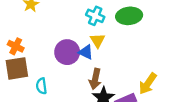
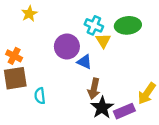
yellow triangle: (98, 40) -> (103, 41), moved
purple circle: (67, 52) -> (67, 47), moved

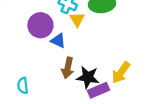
cyan semicircle: (40, 96) -> (23, 86), moved
black star: (102, 108) -> (88, 77), moved, turned -30

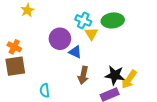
black star: (88, 77) -> (115, 75), moved

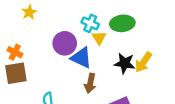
blue triangle: (75, 52) -> (81, 58), size x1.5
black star: (115, 75) -> (125, 63), moved
yellow arrow: (129, 79) -> (143, 62), moved

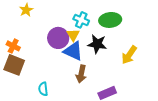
yellow triangle: (99, 38) -> (73, 35), moved
black star: (125, 63) -> (97, 44), moved
brown square: (16, 73) -> (14, 65), turned 30

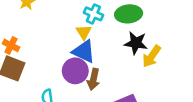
purple circle: (58, 38) -> (75, 71), moved
black star: (97, 44) -> (136, 43), moved

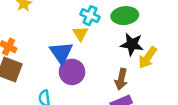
blue triangle: (84, 51) -> (61, 53), moved, turned 30
brown arrow: (93, 79) -> (121, 79), moved

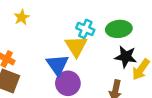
yellow triangle: (80, 34) -> (76, 46), size x1.5

